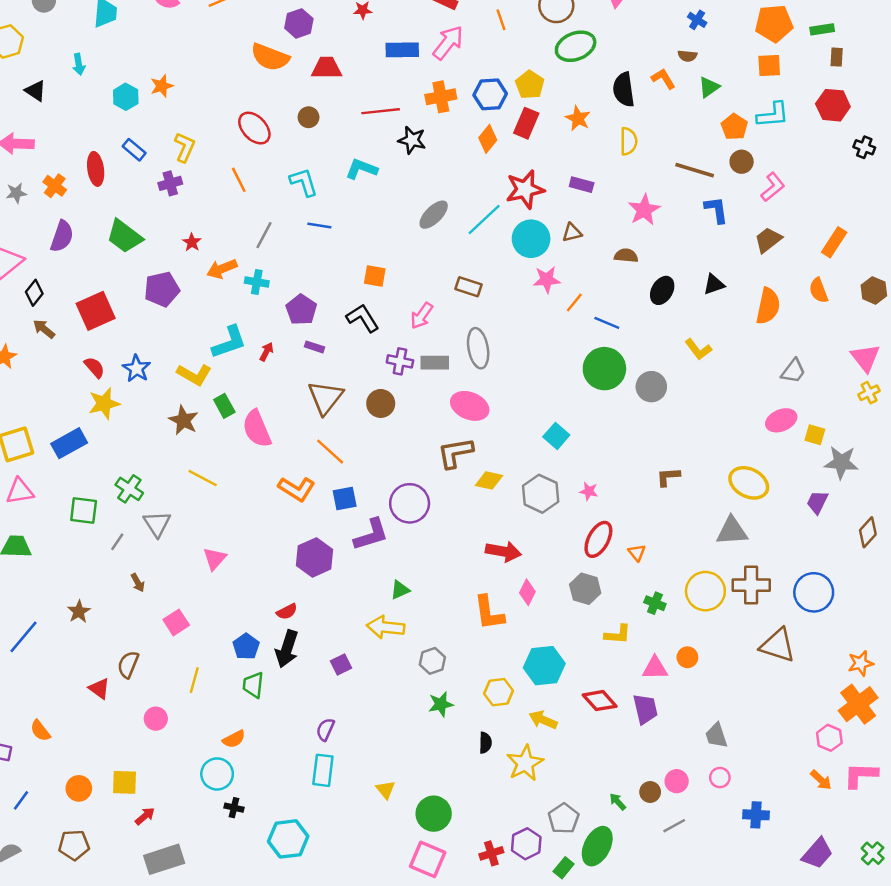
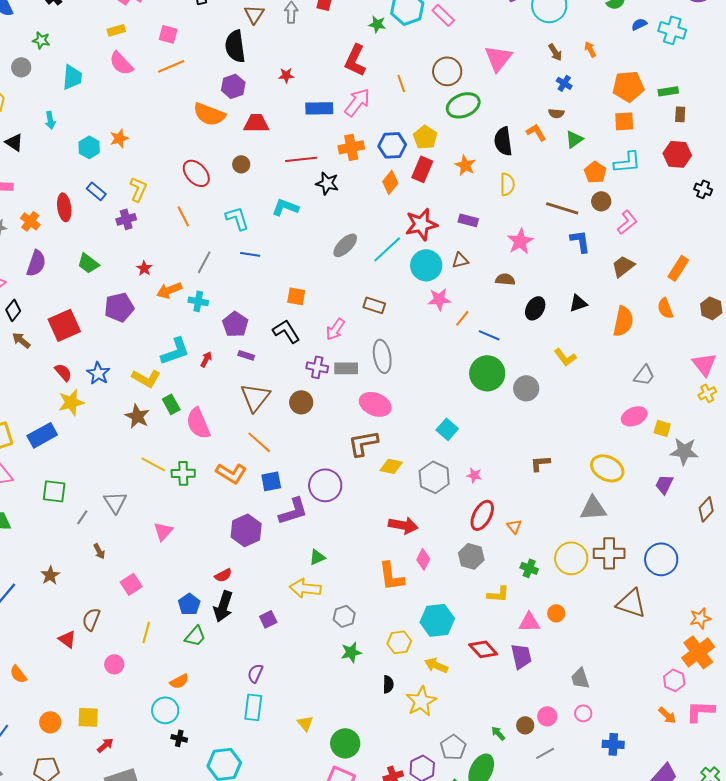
green trapezoid: (124, 236) -> (88, 263), size x0.7
green cross: (129, 489) -> (183, 473), moved, turned -35
green trapezoid: (253, 685) -> (195, 636), turned -145

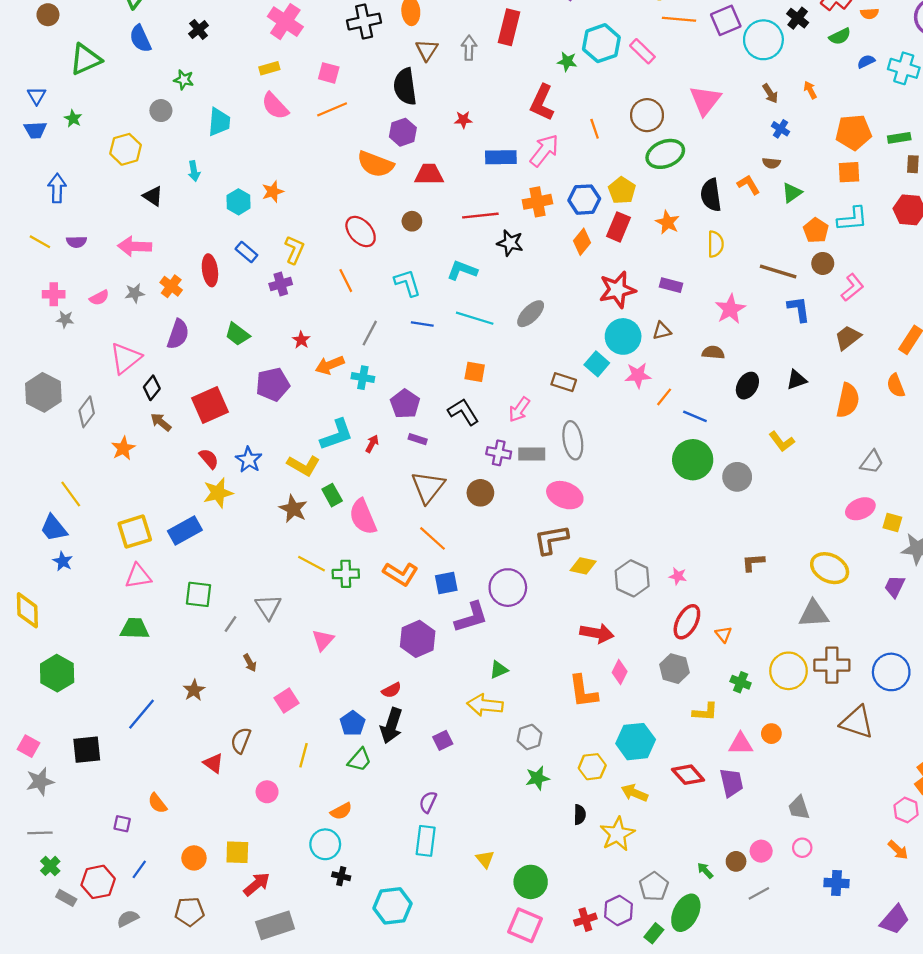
cyan line: (387, 249) -> (475, 318), moved, turned 60
cyan square: (447, 429) -> (597, 364), moved
red arrow: (105, 745) -> (257, 884), size x1.4

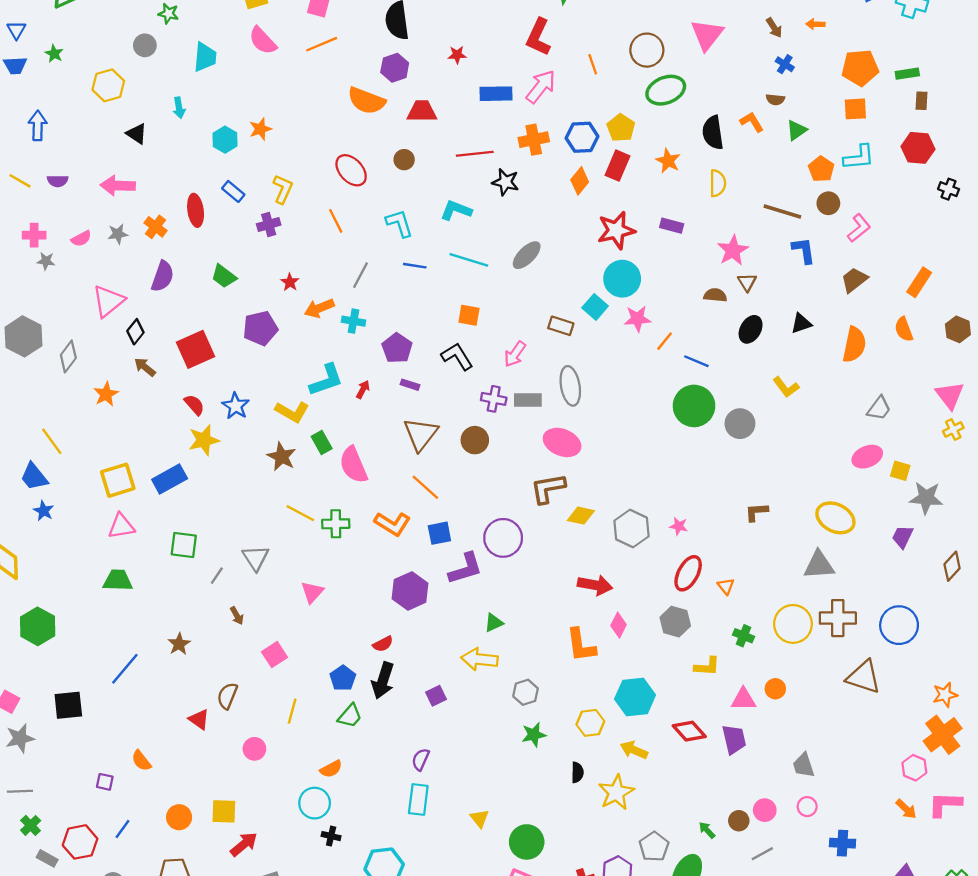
orange arrow: (810, 90) -> (815, 24), turned -60
brown triangle: (662, 331) -> (747, 282), moved, turned -48

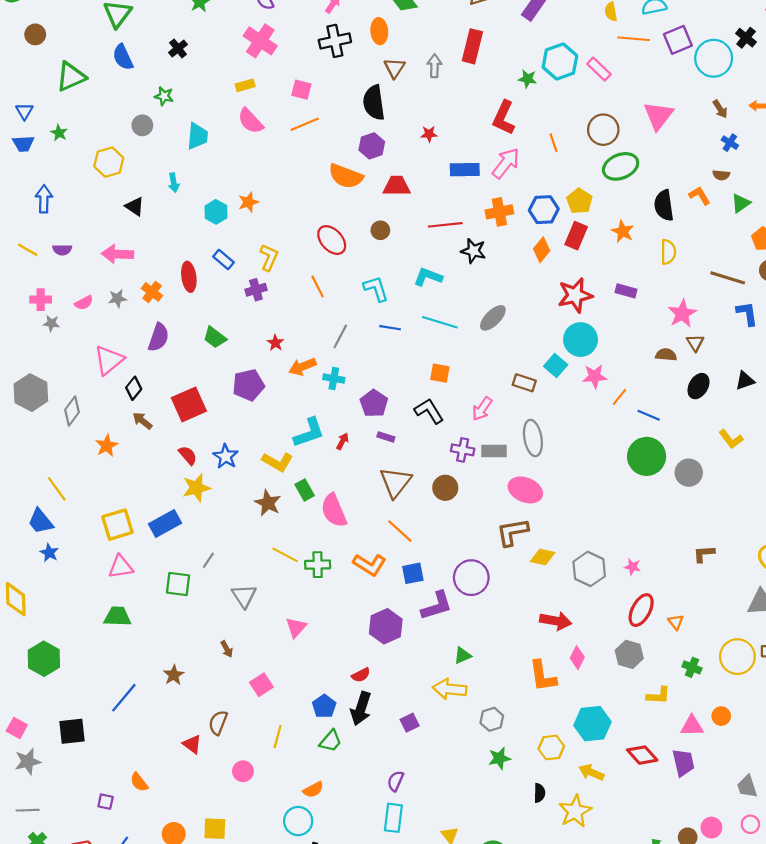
gray line: (217, 576) -> (208, 560), moved

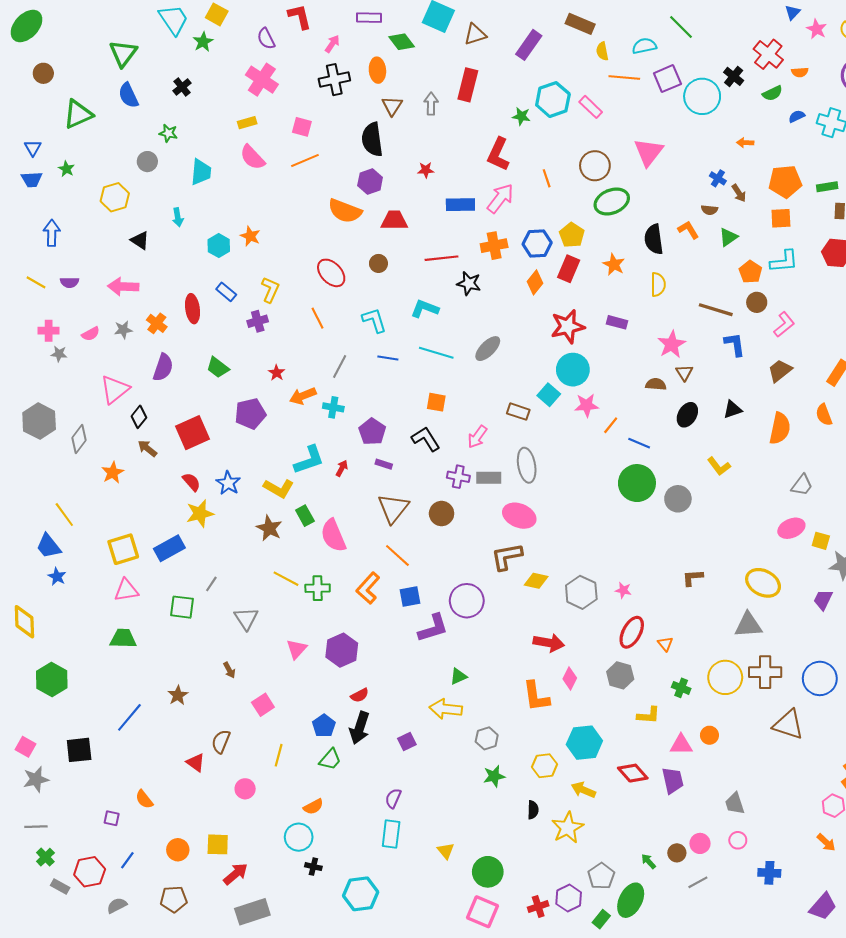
brown arrow: (720, 109) -> (739, 193), moved
orange star: (248, 202) -> (250, 236), turned -30
orange L-shape: (370, 565) -> (368, 588), turned 100
purple hexagon: (386, 626) -> (342, 650), moved

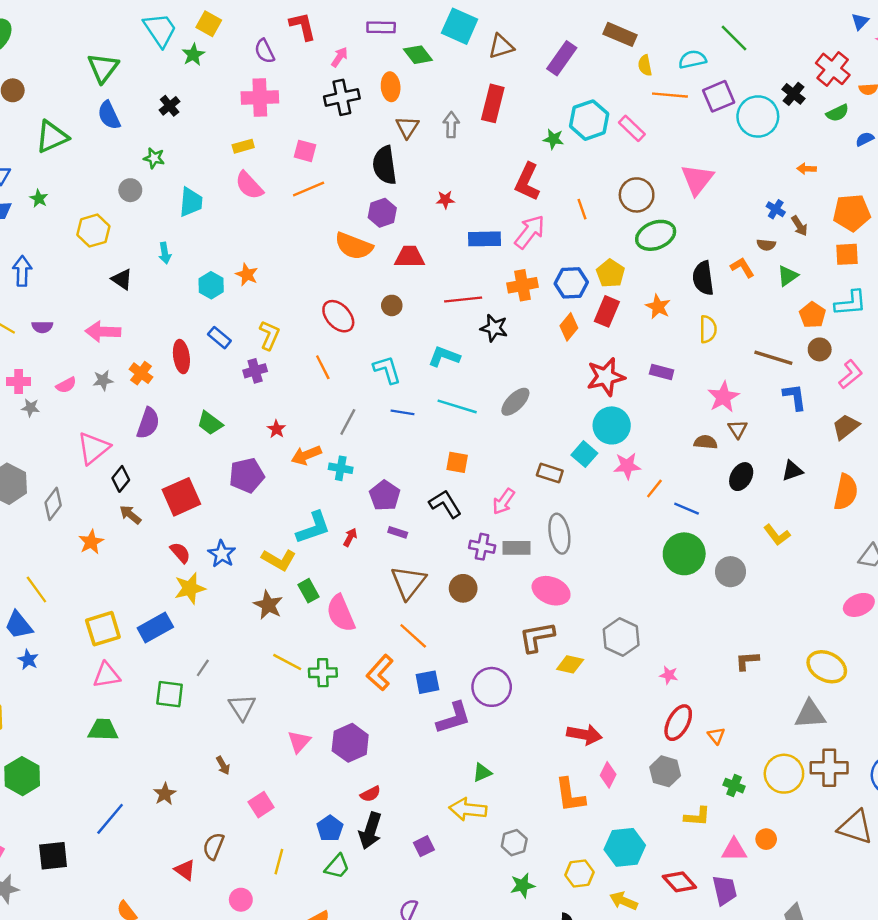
pink cross: (262, 80) -> (260, 97), turned -36
gray hexagon: (581, 592) -> (621, 637), moved

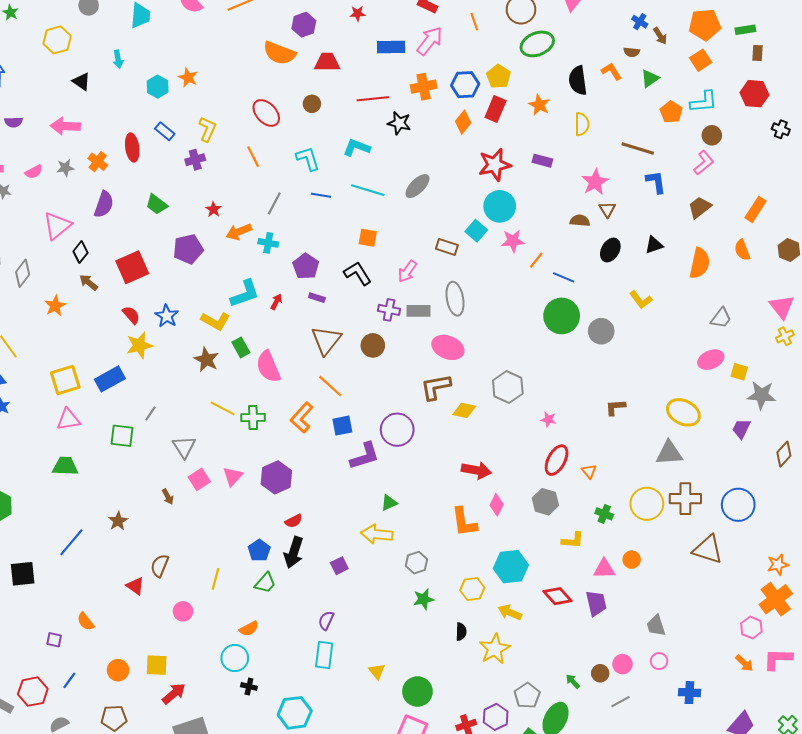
orange square: (847, 254) -> (701, 60), turned -30
brown circle: (820, 349) -> (712, 135), moved
pink square: (261, 805) -> (199, 479), moved

